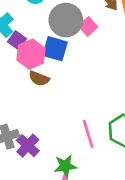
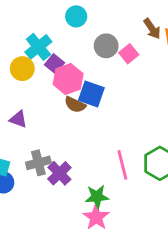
gray circle: (66, 20) -> (106, 46), size x0.7
blue square: (55, 49) -> (91, 94), moved

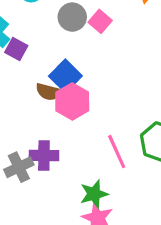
pink hexagon: (68, 79) -> (72, 101), moved
blue square: (91, 94) -> (65, 76), turned 36
purple cross: (59, 173) -> (44, 156), moved, turned -35

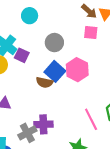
gray circle: (72, 17) -> (54, 43), moved
pink square: (100, 21) -> (91, 33), moved, turned -32
pink hexagon: (72, 101) -> (77, 70), moved

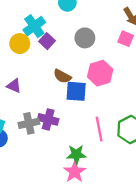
blue square: (55, 71) -> (76, 91), moved, turned 36

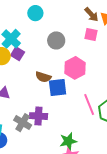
purple square: (47, 41) -> (18, 54), moved
gray cross: (29, 123) -> (23, 123), turned -36
pink line: (99, 129) -> (89, 105), moved

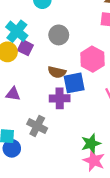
gray circle: (56, 40) -> (59, 35), moved
purple cross: (38, 116) -> (60, 98), moved

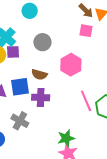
purple square: (25, 48) -> (13, 52), turned -32
blue square: (74, 83) -> (20, 87), moved

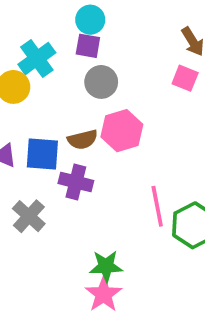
purple square: (13, 52) -> (88, 46), moved
pink hexagon: (71, 65) -> (122, 131), moved
brown semicircle: (39, 75) -> (83, 140), turned -42

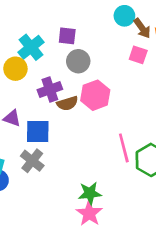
cyan circle: (90, 20) -> (124, 16), moved
blue square: (42, 154) -> (38, 132), moved
purple cross: (76, 182) -> (50, 90), moved, turned -30

